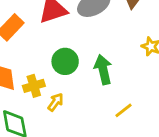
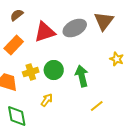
yellow cross: (34, 86) -> (31, 72), moved

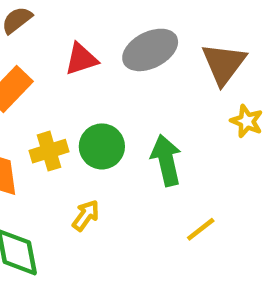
brown triangle: (104, 21) -> (224, 64), moved
red triangle: (45, 32) -> (81, 59), size x0.7

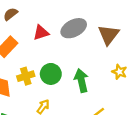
yellow star: (247, 121) -> (119, 72), moved

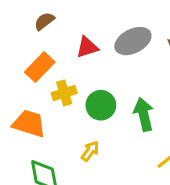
yellow cross: (26, 76) -> (64, 93), moved

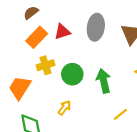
gray ellipse: (133, 41) -> (96, 27), turned -55
orange rectangle: (40, 67) -> (37, 37), moved
orange trapezoid: (29, 124) -> (20, 88), turned -75

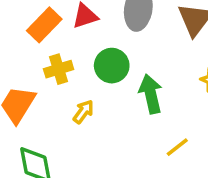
green circle: (72, 74) -> (112, 66), moved
yellow arrow: (64, 108) -> (83, 112), moved

